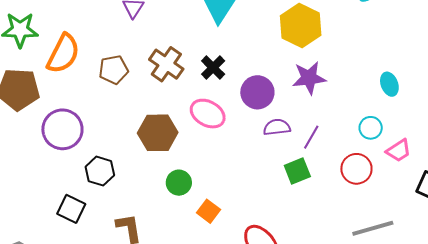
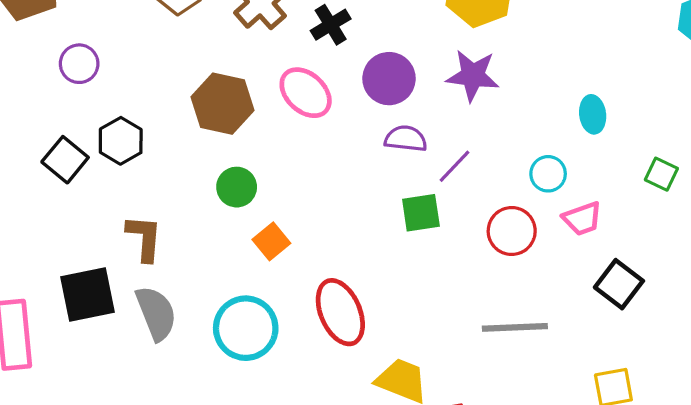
purple circle: (62, 129) -> (79, 64), size x0.6
black square: (71, 209) -> (65, 160), moved

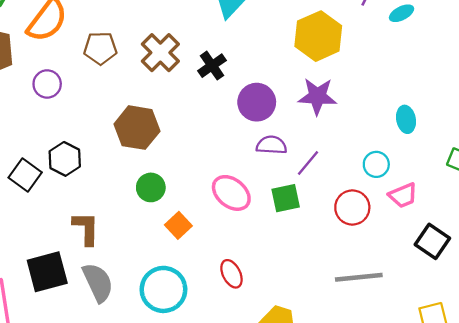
purple circle: (79, 64) -> (47, 84), moved
pink ellipse: (306, 93) -> (231, 193), moved
red ellipse: (340, 312) -> (231, 274), size x0.6

